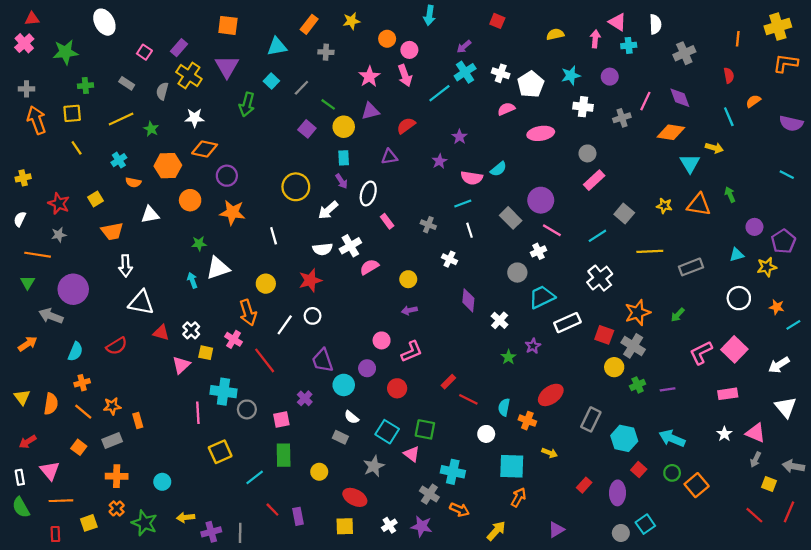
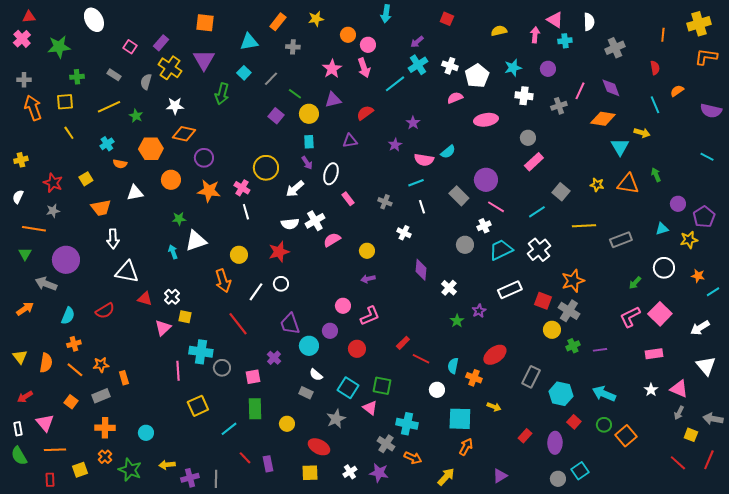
cyan trapezoid: (542, 297) -> (501, 250), moved
green arrow: (678, 315) -> (635, 283), moved
pink cross: (234, 339) -> (242, 188), moved

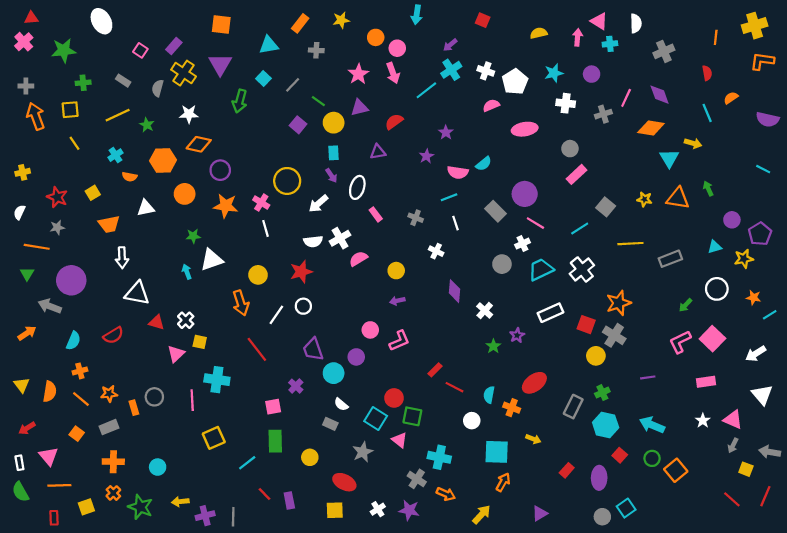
green cross: (573, 346) -> (602, 393), moved
red circle: (357, 349) -> (394, 398), moved
gray circle: (222, 368) -> (154, 397), moved

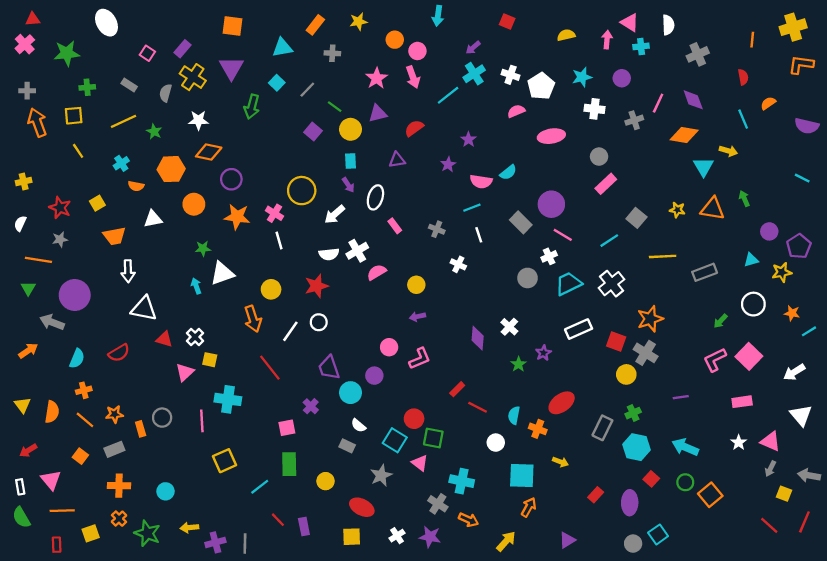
purple diamond: (454, 291) -> (478, 338), moved

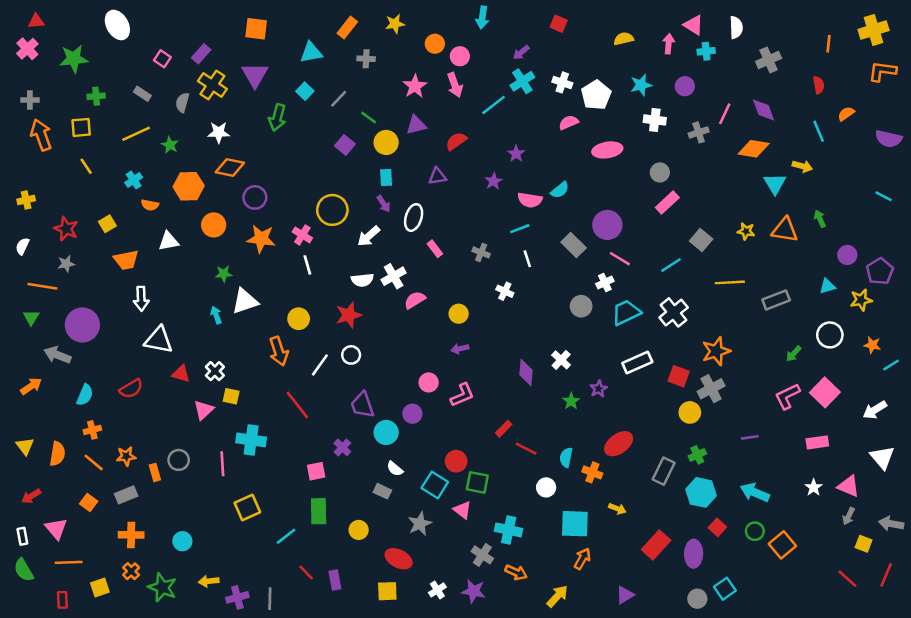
gray cross: (646, 353) -> (711, 389), turned 30
red rectangle: (596, 495) -> (656, 545), size x1.6

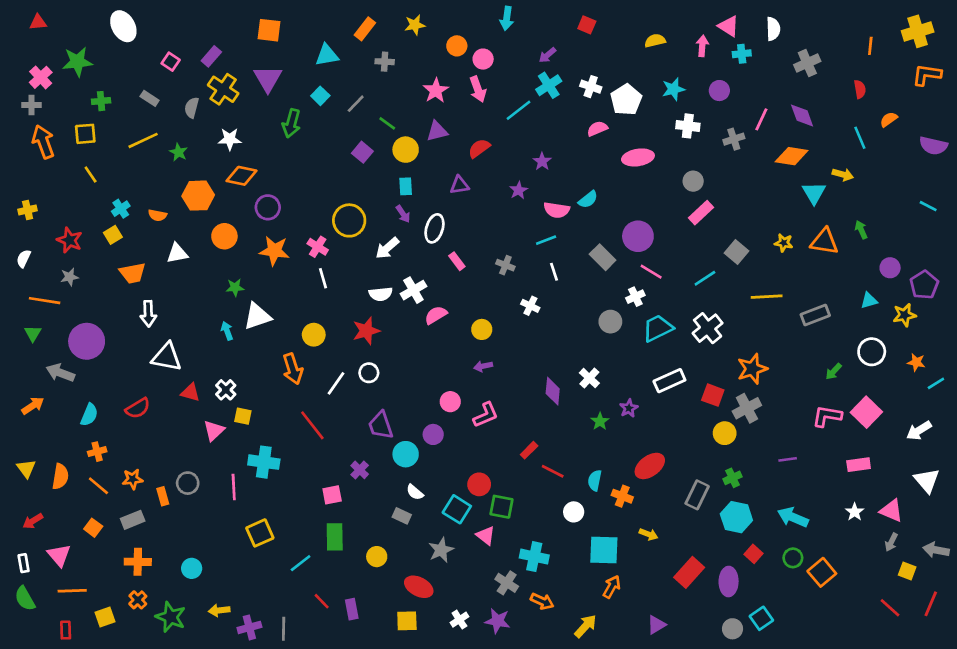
pink cross: (27, 49) -> (41, 77), moved
cyan cross: (134, 180) -> (121, 209), moved
pink L-shape: (787, 396) -> (827, 416), turned 36

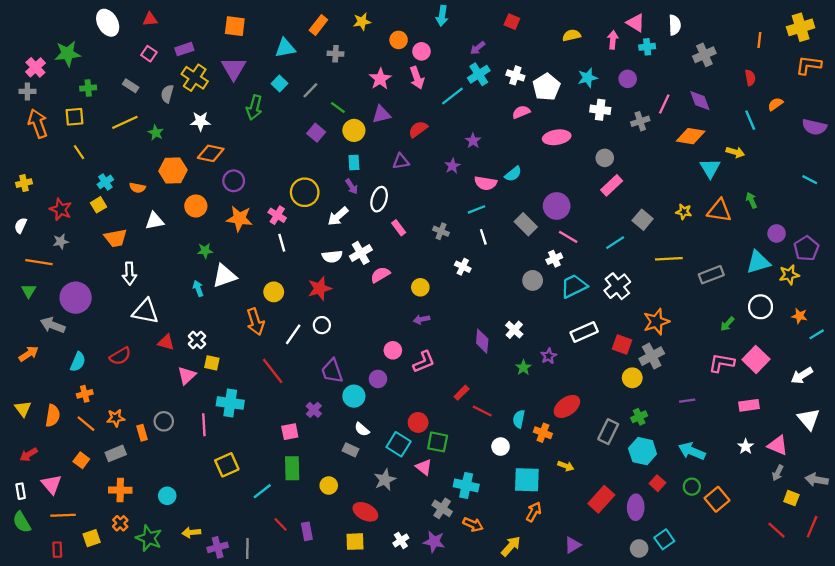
red triangle: (38, 22) -> (150, 19), moved
purple rectangle: (211, 56) -> (184, 49), turned 30
cyan triangle: (869, 301) -> (758, 262), size x1.6

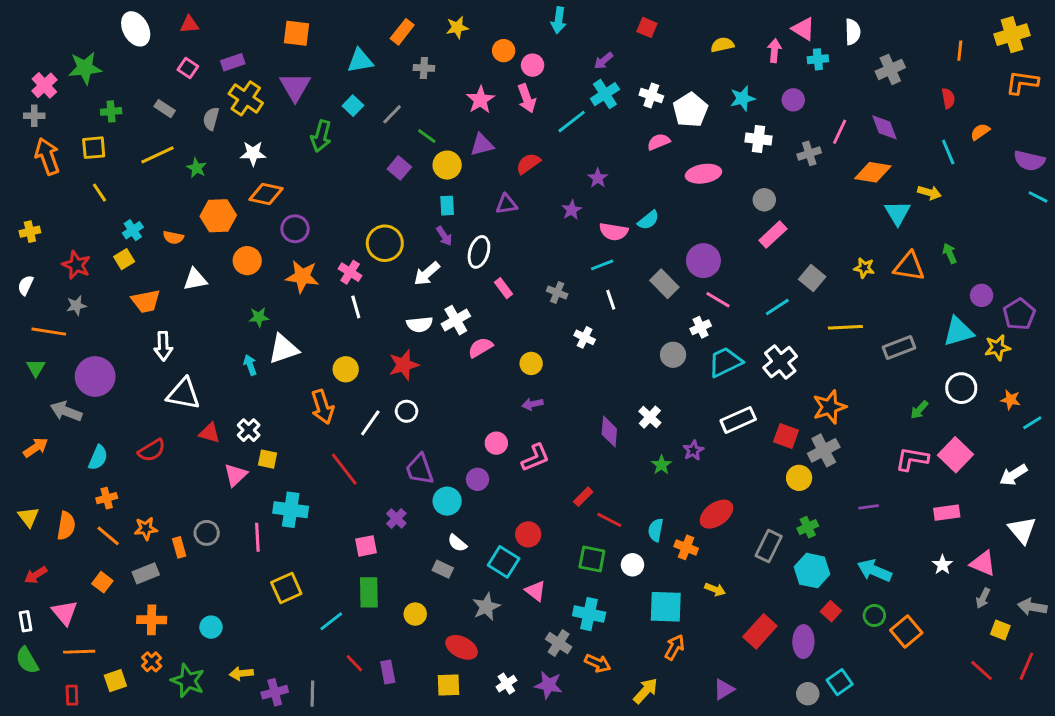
cyan line: (810, 180) -> (1038, 197), moved
green square: (438, 442) -> (592, 559), moved

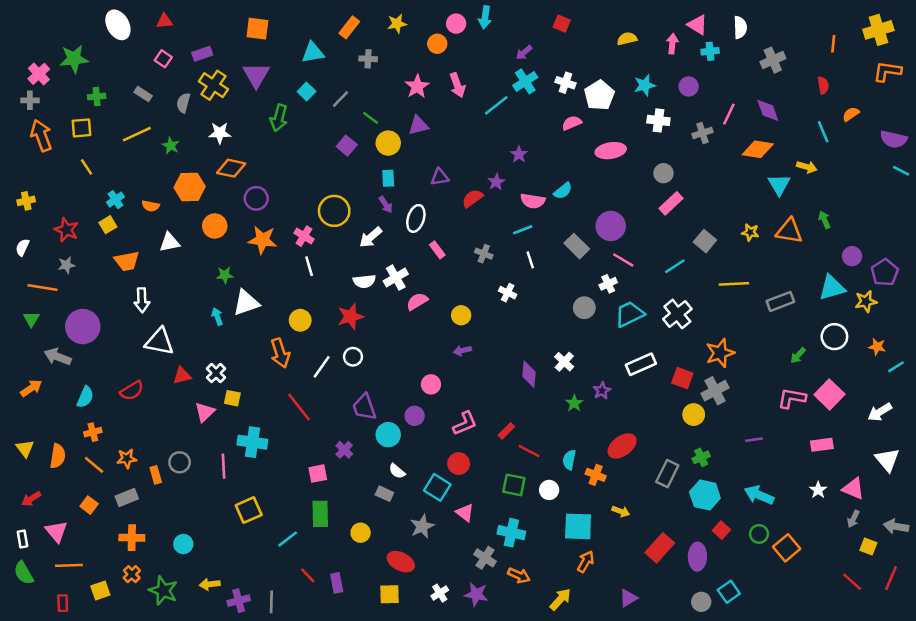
pink circle: (533, 65) -> (456, 24), moved
red semicircle: (528, 164) -> (472, 198), moved
red triangle: (210, 433) -> (182, 376), turned -30
pink L-shape: (535, 458) -> (465, 423), moved

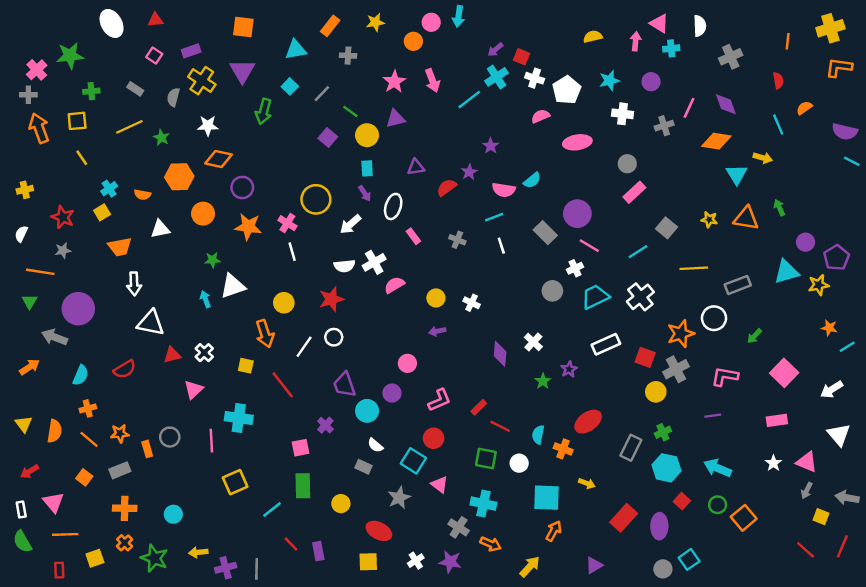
red square: (562, 24) -> (522, 57), moved
white cross: (508, 293) -> (472, 303), moved
white circle: (834, 337) -> (714, 318), moved
yellow square: (232, 398) -> (246, 366), moved
pink L-shape: (792, 398) -> (725, 376), moved

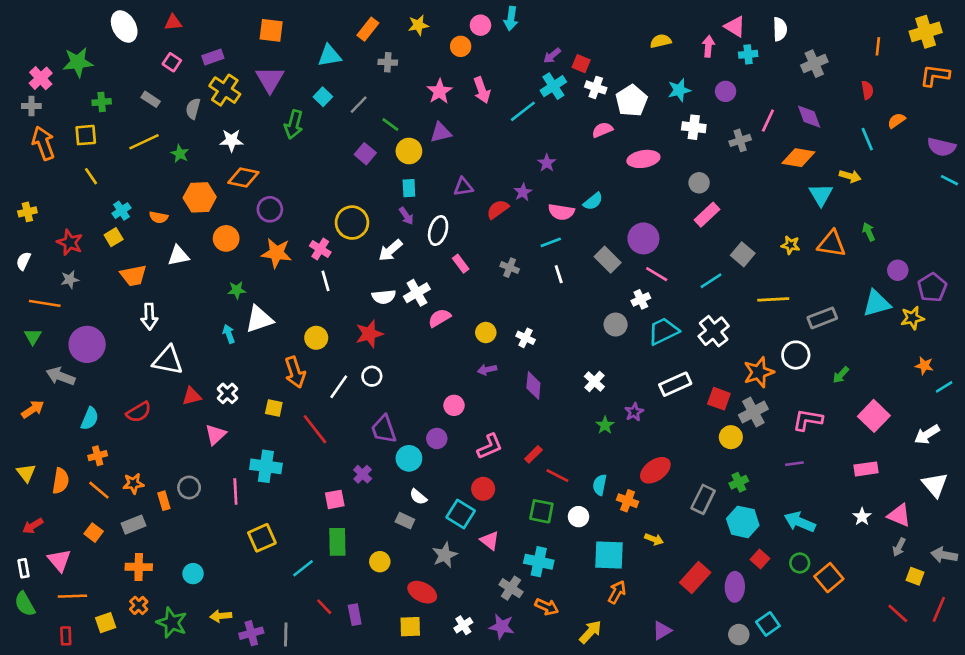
purple diamond: (500, 354) -> (533, 385), moved

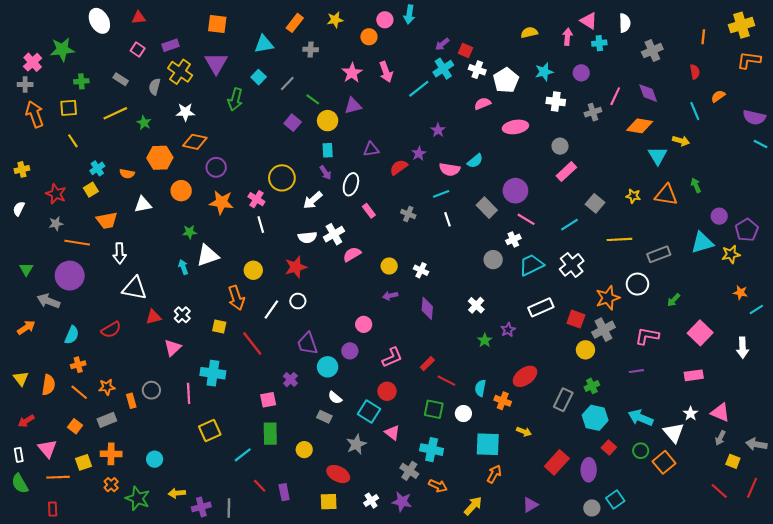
orange line: (45, 303) -> (77, 243), moved
white arrow: (927, 434) -> (743, 348), turned -60
white triangle: (935, 485) -> (674, 433), moved
yellow square: (106, 623) -> (83, 462), moved

